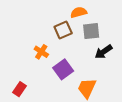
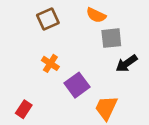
orange semicircle: (79, 12) -> (96, 15), turned -140
brown square: (63, 30) -> (48, 19), moved

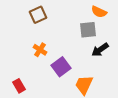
orange semicircle: (96, 15) -> (99, 12), moved
red rectangle: (24, 109) -> (19, 86), turned -64

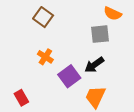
brown square: (38, 15) -> (43, 17), turned -30
black arrow: (100, 50) -> (94, 65), moved

